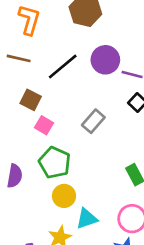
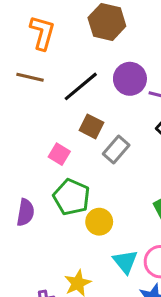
brown square: (31, 100) -> (92, 126), moved
yellow circle: (64, 196) -> (99, 222), moved
cyan triangle: (87, 219) -> (125, 262), moved, turned -50

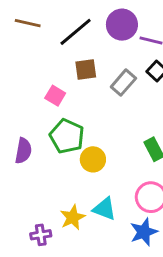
brown square: (92, 126) -> (86, 70), turned -35
gray rectangle: (116, 149) -> (123, 83), moved
cyan triangle: (125, 262) -> (105, 209), moved, turned -30

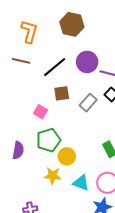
green pentagon: (67, 136) -> (49, 140), turned 30
cyan triangle: (105, 209) -> (81, 183), moved
yellow star: (73, 217) -> (53, 176), moved, turned 30

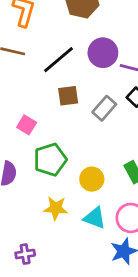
pink square: (40, 112) -> (27, 125), moved
yellow circle: (67, 156) -> (92, 179), moved

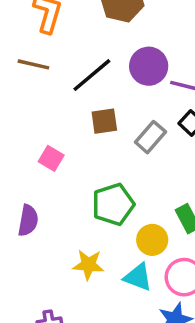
green pentagon: (50, 160) -> (113, 204), moved
yellow circle: (92, 179) -> (152, 240), moved

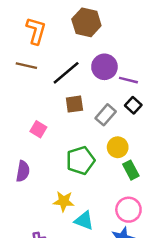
yellow circle: (152, 240) -> (118, 147), moved
cyan triangle: (138, 277) -> (84, 220), moved

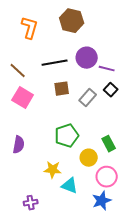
brown line: (26, 66) -> (18, 71), moved, turned 30
black line: (66, 73) -> (55, 63), turned 30
pink square: (38, 129) -> (23, 98), moved, size x1.5
yellow circle: (118, 147) -> (89, 158), moved

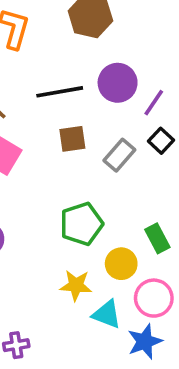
purple line: (107, 69) -> (154, 103), turned -70
yellow star: (53, 170) -> (76, 285), moved
cyan triangle: (70, 186) -> (107, 314), moved

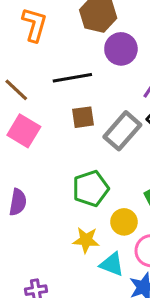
purple circle: (118, 83) -> (121, 49), moved
gray rectangle: (119, 155) -> (122, 131), size x1.4

